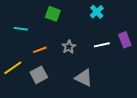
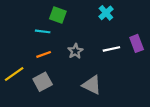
cyan line: (21, 29) -> (43, 31), moved

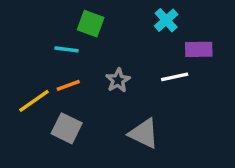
purple rectangle: (137, 43) -> (199, 49), moved, turned -70
yellow line: (14, 74) -> (34, 101), moved
gray square: (43, 82) -> (67, 128), turned -36

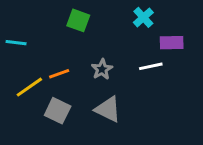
cyan line: (67, 49) -> (16, 43), moved
gray triangle: (144, 133) -> (108, 109), moved

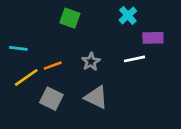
cyan line: (16, 43) -> (18, 48), moved

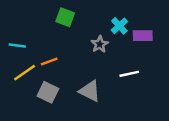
cyan cross: (128, 15) -> (119, 26), moved
white line: (134, 59) -> (129, 74), moved
gray star: (91, 62) -> (100, 44), moved

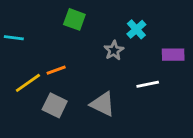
purple rectangle: (143, 36) -> (173, 55), moved
cyan line: (17, 46) -> (14, 38), moved

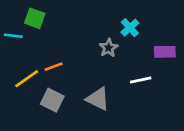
green square: (74, 19) -> (35, 18), moved

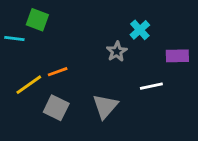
gray triangle: (98, 99) -> (105, 106), turned 45

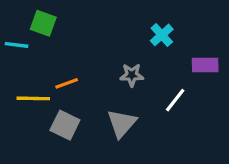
gray star: (117, 51) -> (132, 75), moved, turned 30
yellow line: (29, 85) -> (33, 98), turned 36
white line: (151, 86) -> (175, 100), turned -40

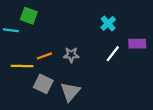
gray star: (132, 75) -> (71, 55), moved
white line: (175, 100) -> (113, 54), moved
gray triangle: (122, 123) -> (70, 92), moved

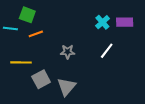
purple rectangle: (137, 44) -> (125, 22), moved
orange line: (44, 56) -> (36, 34), moved
gray square: (43, 84) -> (41, 79), turned 36

